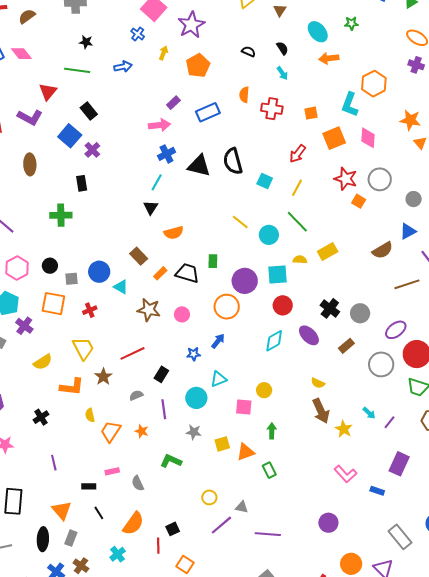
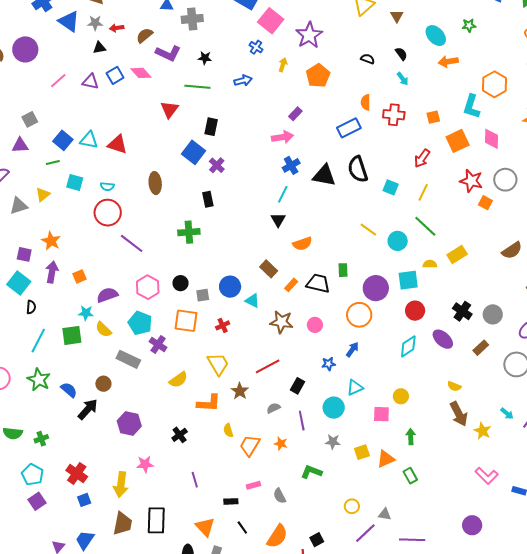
black rectangle: (89, 111) -> (211, 127), turned 54
blue rectangle: (208, 112) -> (349, 128), moved
purple L-shape: (30, 117) -> (168, 53), moved

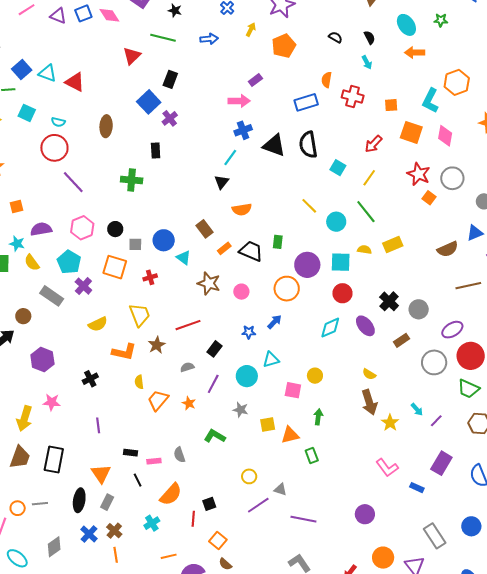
orange square: (458, 141) -> (411, 132), turned 35
purple line: (302, 421) -> (213, 384), turned 30
pink rectangle: (253, 485) -> (154, 461), moved

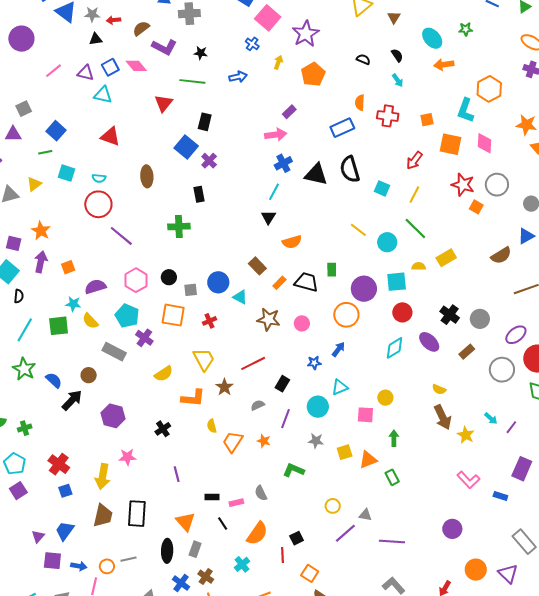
cyan triangle: (47, 73) -> (103, 95), moved

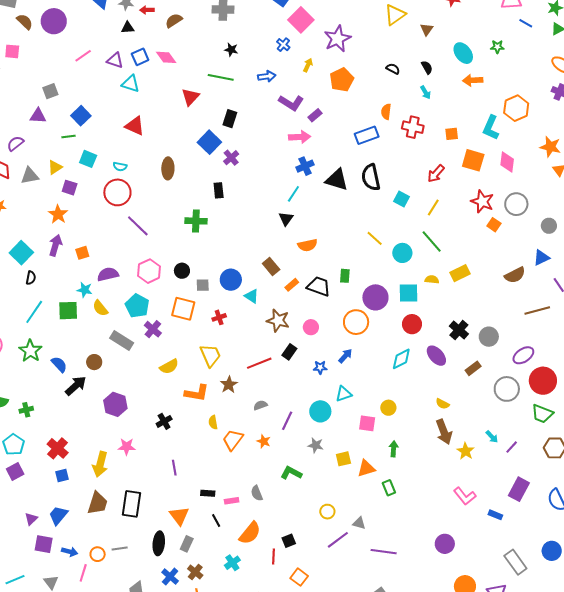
purple L-shape: (164, 47) -> (291, 103), moved
purple square: (14, 243) -> (70, 188), moved
black rectangle: (282, 384) -> (289, 352), moved

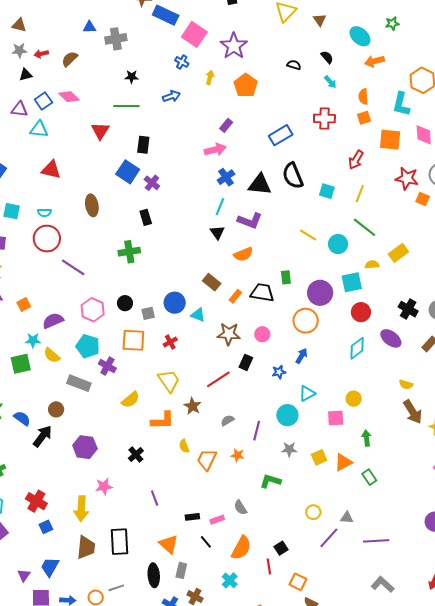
purple L-shape: (291, 103) -> (250, 221), moved
orange semicircle: (386, 112) -> (363, 97), moved

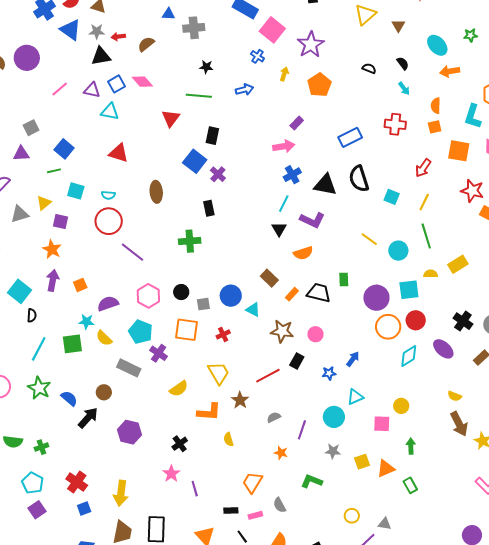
black triangle: (26, 75) -> (101, 56), size x1.5
green line: (365, 227) -> (426, 236), turned 30
orange circle: (306, 321) -> (388, 327), moved
orange trapezoid: (207, 460) -> (252, 482), moved
pink star: (104, 486) -> (171, 474), moved, turned -30

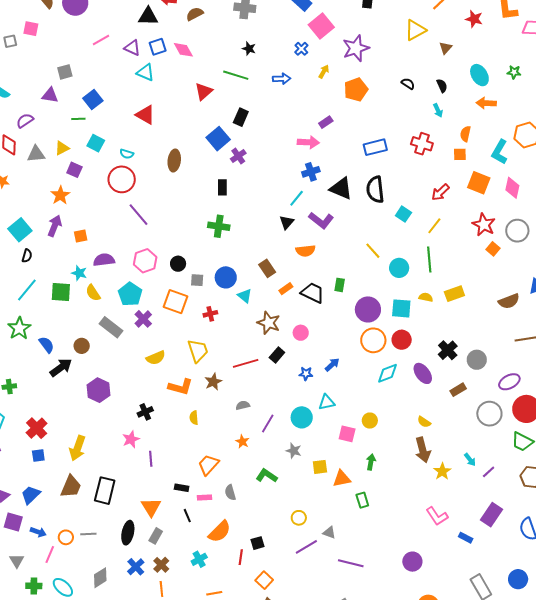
green cross: (190, 241) -> (219, 226), moved

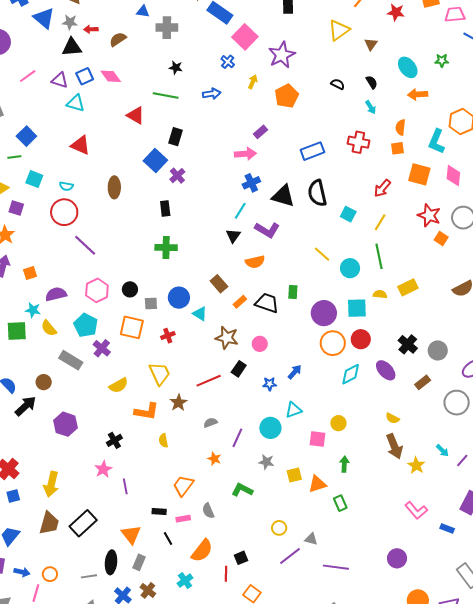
red triangle: (204, 92) -> (136, 115), turned -42
black rectangle: (105, 491) -> (83, 523), turned 40
gray line: (88, 534) -> (89, 576), moved

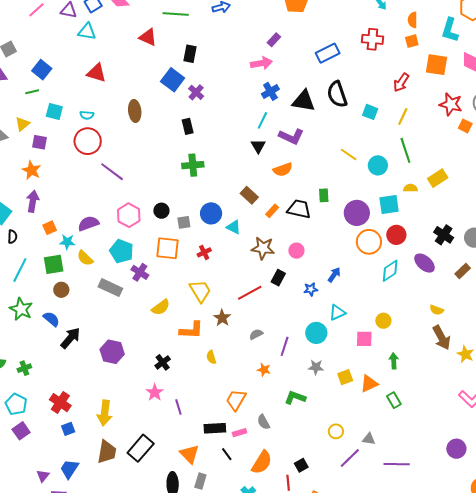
orange square: (30, 273) -> (50, 228), moved
brown circle: (44, 382) -> (61, 290), moved
black rectangle: (159, 512) -> (215, 428), size x1.5

